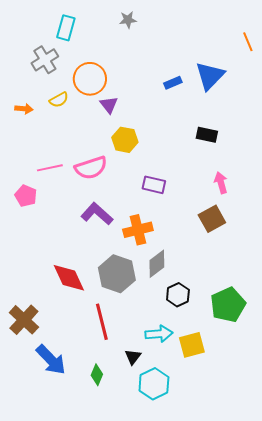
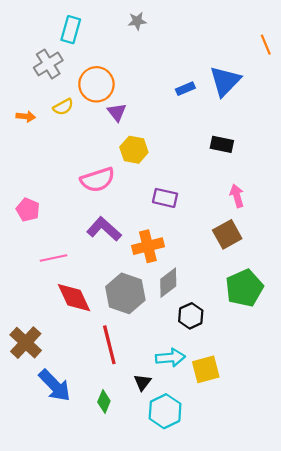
pink line: (50, 168) -> (54, 258), moved
green pentagon: (228, 305) -> (244, 288), moved

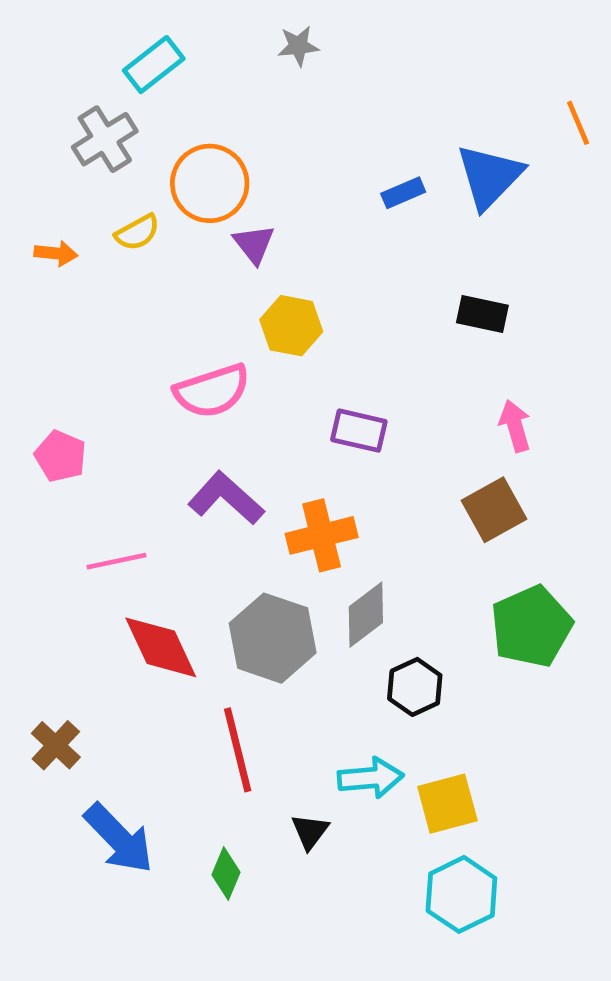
cyan rectangle: (71, 30) -> (154, 65), turned 36
orange line: (266, 45) -> (578, 123), moved
brown cross: (26, 343) -> (56, 745), size x0.7
cyan hexagon: (165, 411) -> (461, 894), moved

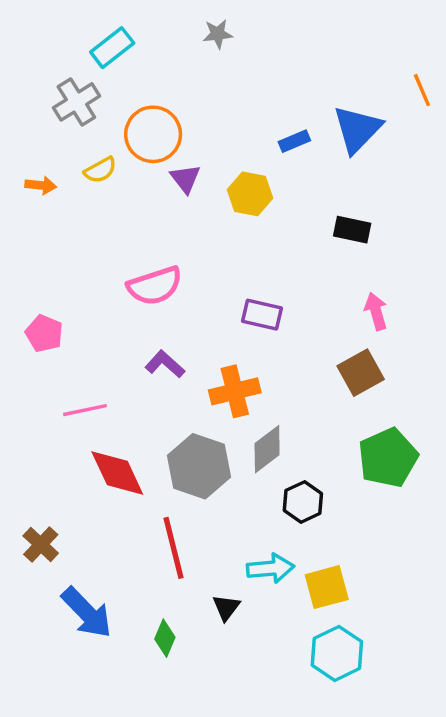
yellow hexagon: (291, 326) -> (250, 194), moved
purple L-shape: (226, 498) -> (165, 364), size x0.7

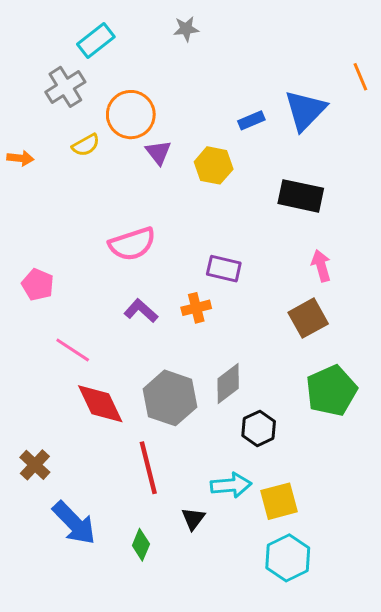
orange arrow: (41, 185) -> (20, 158), moved
black rectangle: (352, 230) -> (301, 196), size x1.4
orange cross: (235, 391) -> (196, 308), moved, size x0.7
pink line: (85, 410) -> (73, 350), turned 45

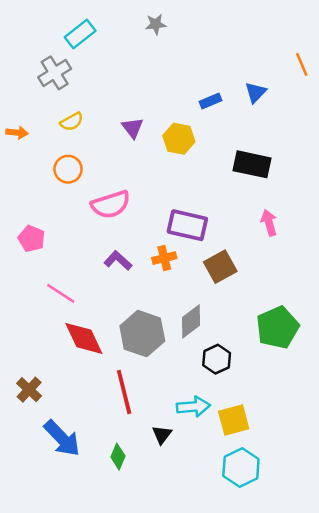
blue triangle: (305, 110) -> (256, 92), size x0.6
orange circle: (131, 115) -> (68, 169), moved, size x0.7
purple rectangle: (224, 269) -> (187, 225), size x1.4
brown square: (308, 318) -> (220, 267), moved

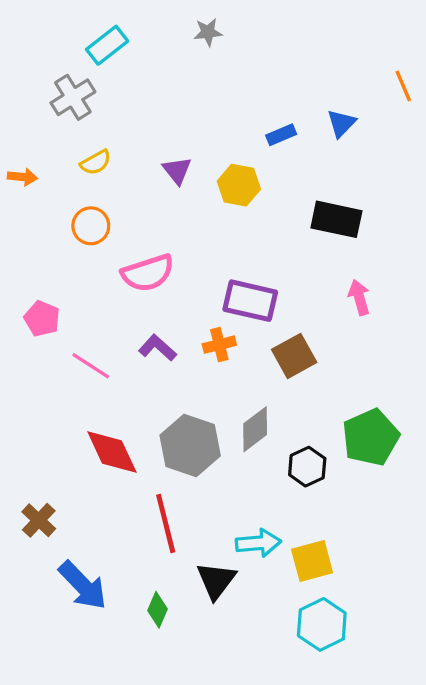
pink line: (61, 293) -> (91, 366), moved
black hexagon: (217, 359) -> (307, 467), moved
black triangle: (162, 435) -> (216, 580), size x1.5

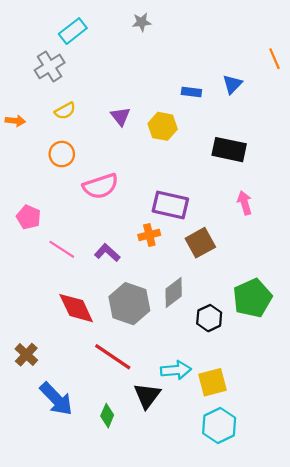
blue rectangle: (281, 135) -> (191, 92), turned 30
purple L-shape: (158, 348) -> (107, 253), moved
red line: (166, 524) -> (113, 357), turned -42

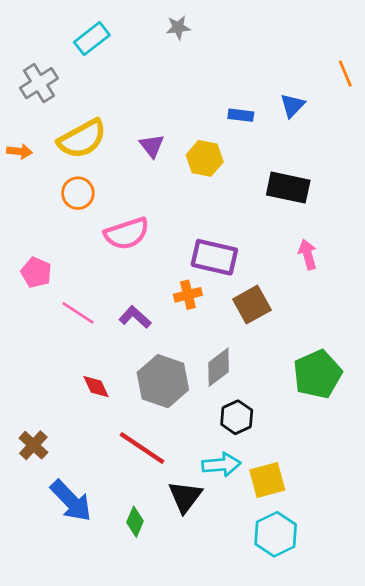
gray cross: (50, 66) -> (39, 83), moved
yellow semicircle: (65, 111) -> (82, 139), size x1.8
red diamond: (76, 308) -> (96, 387), size x0.6
black hexagon: (209, 318) -> (237, 417), moved

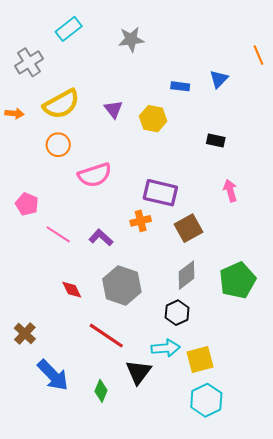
gray star: (178, 27) -> (131, 39), moved, size x1.4
black rectangle: (288, 188) -> (216, 141), size x0.6
gray diamond: (219, 367) -> (186, 275), moved

